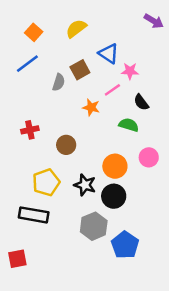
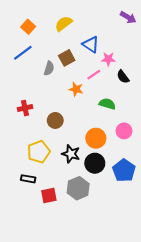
black semicircle: (141, 102) -> (123, 77), moved
black rectangle: (34, 215) -> (28, 179), size x0.6
blue pentagon: (125, 245) -> (124, 170), moved
red square: (17, 259) -> (49, 196), moved

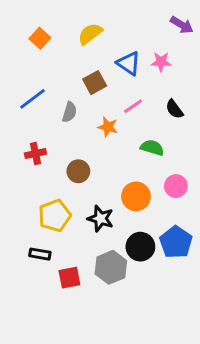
blue line: (23, 53) -> (33, 99), moved
pink star: (108, 59) -> (161, 62), moved
gray semicircle: (49, 68) -> (69, 112), moved
black circle: (95, 163) -> (140, 247), moved

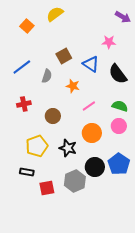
yellow semicircle: (90, 34) -> (55, 14), moved
blue triangle: (129, 63) -> (91, 64), moved
pink line: (133, 106) -> (89, 106), moved
black semicircle: (174, 109) -> (118, 74), size x1.5
green semicircle: (152, 148) -> (120, 106), moved

